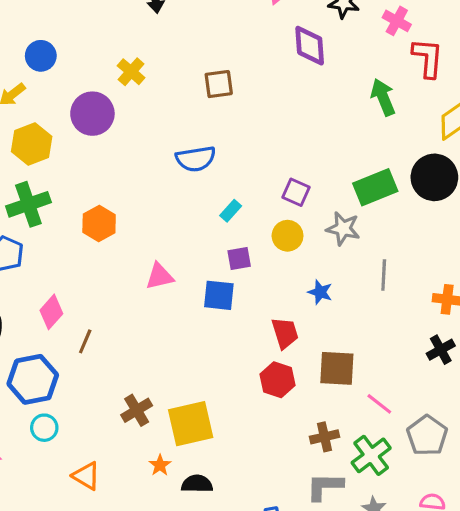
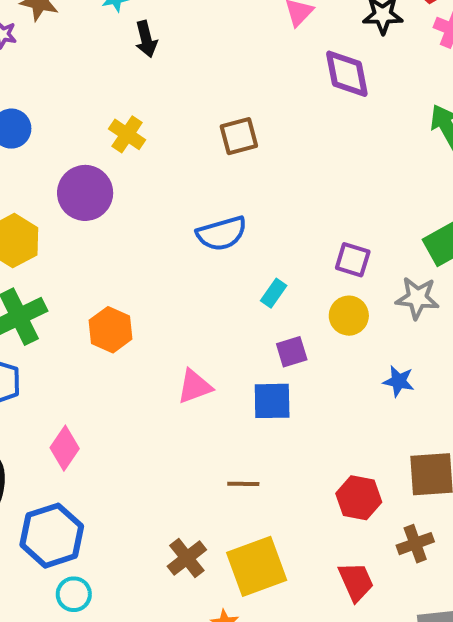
red trapezoid: (285, 333) -> (356, 582), moved
brown line: (85, 341) -> (243, 484), moved, turned 75
brown cross: (324, 437) -> (415, 544), moved

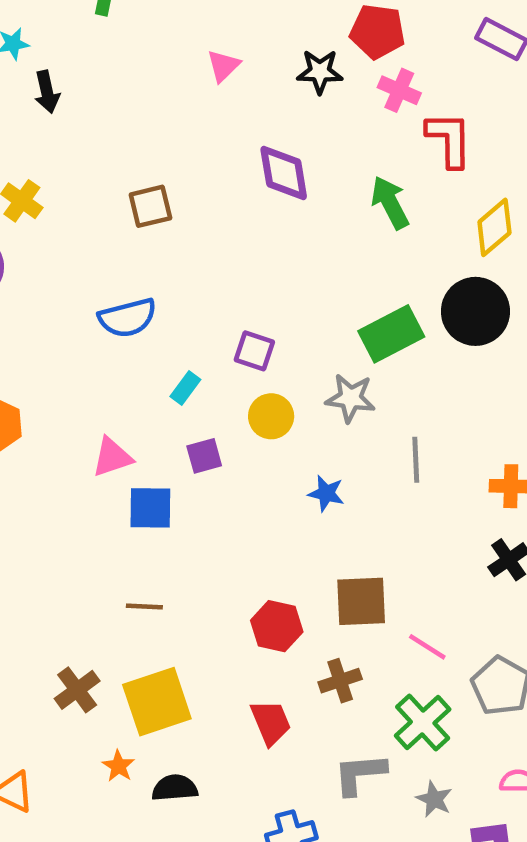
purple diamond: (347, 74) -> (284, 173), moved
purple square: (353, 260) -> (254, 351), moved
pink triangle: (195, 386) -> (112, 457), moved
blue square: (272, 401) -> (150, 508), moved

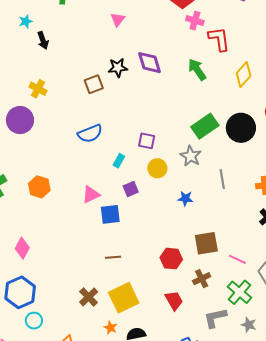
black star: (320, 72) -> (118, 68), moved
black circle: (475, 311) -> (241, 128), moved
gray star: (350, 398) -> (191, 156), turned 30

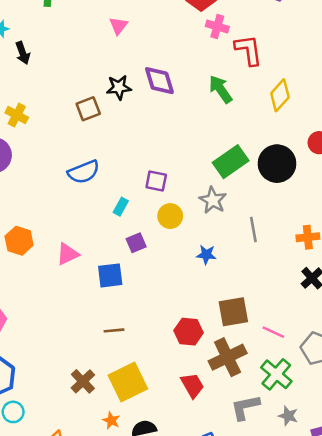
pink triangle: (91, 195) -> (68, 254), moved
brown cross: (202, 279) -> (228, 357), size x1.6

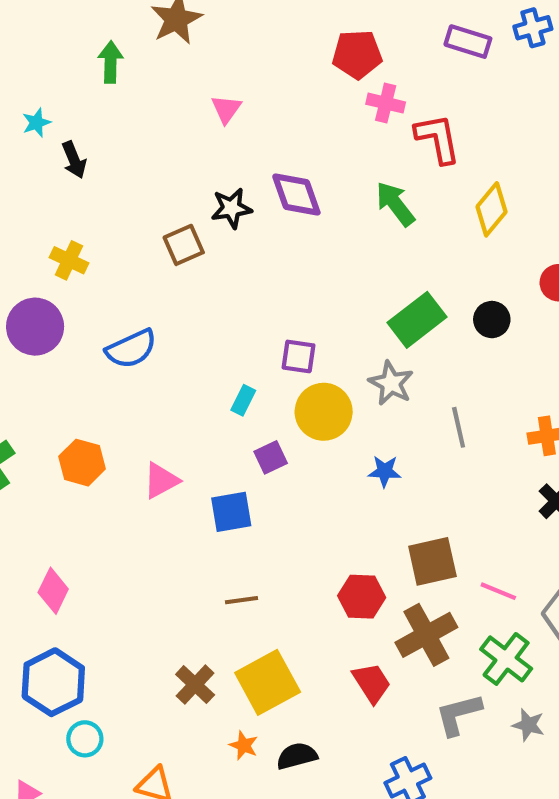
black circle: (277, 164) -> (492, 320), size x0.6
blue semicircle: (84, 172) -> (131, 349), moved
yellow circle: (170, 216) -> (324, 412), size x1.4

